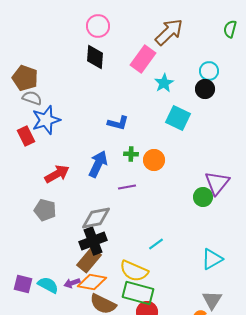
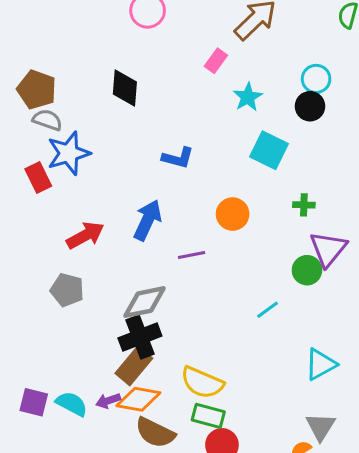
black diamond: (95, 57) -> (125, 88), moved
pink rectangle: (143, 59) -> (216, 61), size x0.6
green cross: (131, 154) -> (304, 205), moved
cyan line: (156, 244) -> (267, 310), moved
green rectangle: (138, 293) -> (208, 416), size x0.7

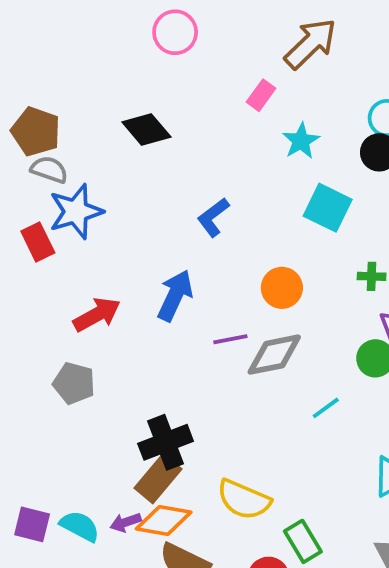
black diamond: (125, 88) -> (146, 130), turned -45
blue L-shape: (178, 158) -> (213, 217), turned 128
gray diamond: (145, 302) -> (274, 355), moved
green rectangle: (208, 416) -> (303, 541), moved, turned 44

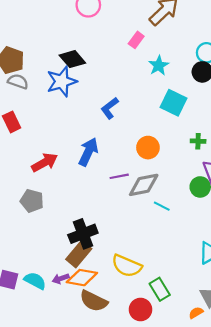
blue star: (76, 212) -> (62, 81), moved
cyan line: (326, 408) -> (162, 206), moved, turned 63

